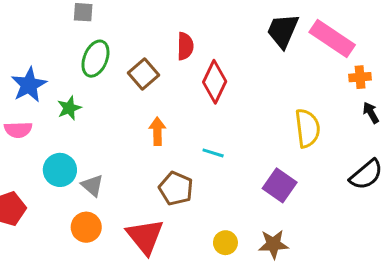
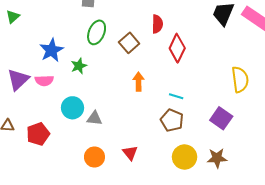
gray triangle: (92, 185) -> (94, 118), turned -35
brown pentagon: (176, 189) -> (172, 120), moved
orange circle: (86, 227) -> (94, 157), moved
red triangle: (145, 236) -> (130, 153), size x0.6
yellow circle: (225, 243) -> (185, 157), size x1.5

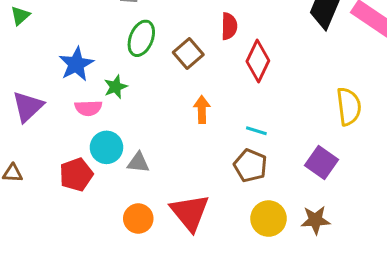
pink semicircle: (44, 81) -> (88, 108), moved
red pentagon: (38, 134) -> (76, 175), moved
red triangle: (130, 153) -> (190, 212), size x1.8

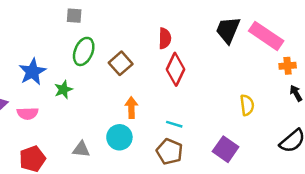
red semicircle: (229, 26) -> (165, 38), moved
yellow semicircle: (349, 106) -> (247, 105), size x0.7
pink semicircle: (88, 108) -> (28, 113), moved
cyan circle: (106, 147) -> (119, 137), moved

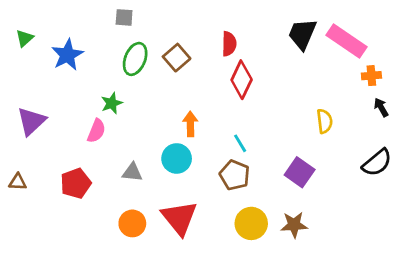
brown square: (121, 63) -> (177, 58), moved
blue star: (32, 72) -> (67, 55), moved
pink semicircle: (28, 113) -> (96, 131), moved, turned -66
cyan line: (174, 124) -> (240, 143), turned 42

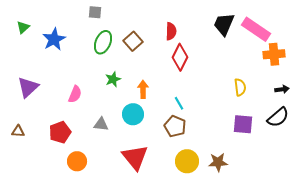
orange cross: (371, 76) -> (274, 54), size x1.5
green star: (112, 103) -> (113, 79), moved
black arrow: (381, 107) -> (282, 89), moved, turned 112
purple square: (300, 172) -> (243, 124), moved, turned -30
orange circle: (132, 223) -> (77, 161), moved

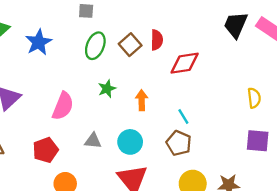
red semicircle: (171, 31) -> (157, 40), moved
red diamond: (180, 57) -> (185, 63), turned 56
pink semicircle: (75, 94) -> (63, 106), size x1.4
cyan circle: (133, 114) -> (130, 142), moved

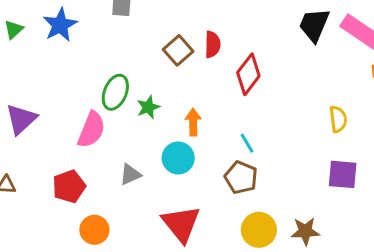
blue star: (39, 42) -> (60, 25), moved
green ellipse: (95, 46) -> (115, 92), moved
red diamond: (185, 63) -> (248, 74), turned -44
gray triangle: (93, 141) -> (130, 174), turned -30
cyan circle: (130, 142) -> (178, 158), moved

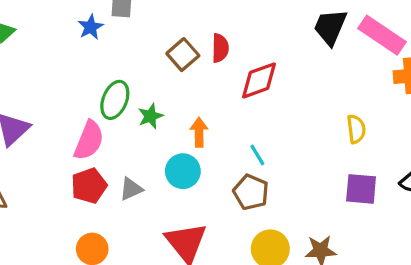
blue star: (60, 25) -> (91, 27), moved, size x0.7
red diamond: (248, 74) -> (259, 80), turned 33
red pentagon: (69, 186) -> (89, 186), moved

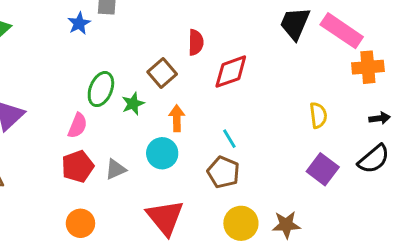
brown square: (183, 55) -> (162, 73), moved
pink semicircle: (89, 140) -> (78, 126), size x0.7
purple square: (361, 189) -> (323, 169), turned 32

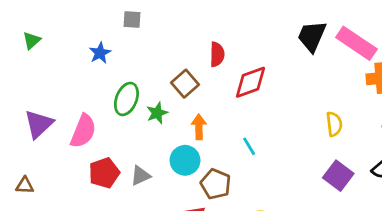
blue star: (79, 23) -> (100, 53), moved
pink semicircle: (78, 126) -> (83, 131), moved, size x1.4
brown pentagon: (223, 172) -> (216, 184), moved

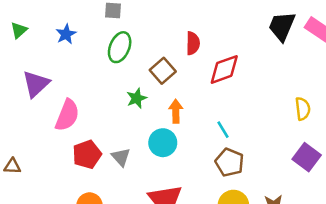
blue star: (100, 53) -> (66, 34), moved
green ellipse: (126, 99) -> (120, 47), moved
purple triangle: (39, 124) -> (36, 84), moved
gray triangle: (140, 176) -> (121, 157), turned -48
brown pentagon: (216, 184) -> (229, 162), moved

